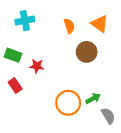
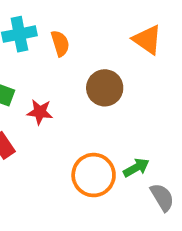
orange semicircle: (69, 26) -> (60, 43), moved
brown circle: (87, 52) -> (105, 88), moved

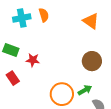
orange semicircle: (60, 43) -> (44, 15), moved
brown circle: (105, 88) -> (92, 61), moved

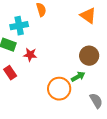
cyan cross: (22, 18) -> (19, 26), moved
green arrow: (85, 90) -> (78, 77), moved

